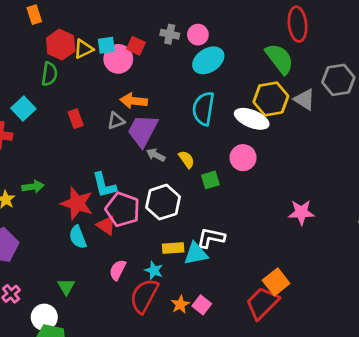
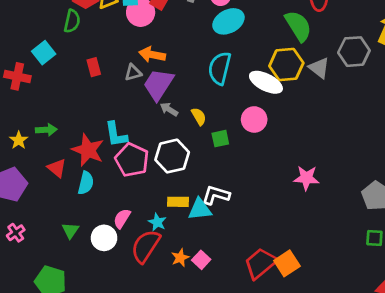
red triangle: (106, 225) -> (57, 168), moved
cyan semicircle: (78, 237) -> (86, 183), turned -150
orange square: (276, 282) -> (287, 263), moved
white circle: (44, 317) -> (104, 238), moved

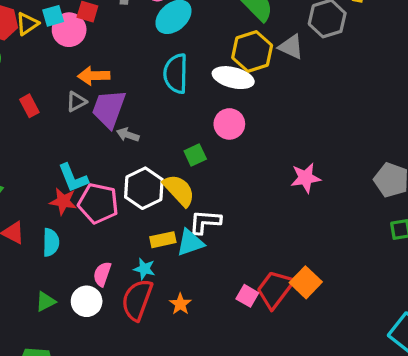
yellow semicircle: (199, 116) -> (179, 190), moved, size x1.6
red star: (88, 150) -> (63, 201), moved, size x0.7
green triangle: (70, 230) -> (45, 302), turned 42
pink square: (201, 260) -> (247, 296), moved

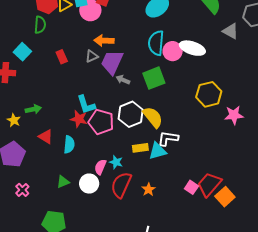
yellow hexagon: (252, 52) -> (209, 94), moved
pink circle: (229, 124) -> (173, 51), moved
green square: (195, 155) -> (154, 78), moved, size x1.6
cyan star: (144, 269) -> (116, 162), moved
orange square: (306, 282) -> (225, 197), moved

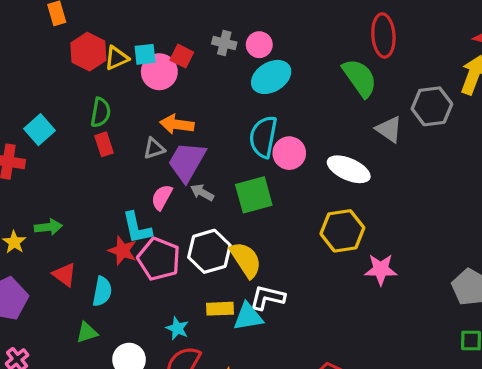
green semicircle: (40, 25) -> (101, 112), moved
white ellipse: (192, 48) -> (349, 169), moved
pink semicircle: (100, 167) -> (162, 197), moved
green triangle: (63, 182) -> (87, 332), moved

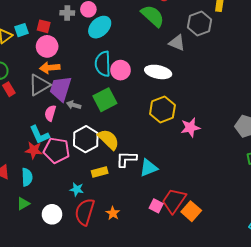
pink circle: (159, 72) -> (47, 46), moved
gray triangle: (154, 148) -> (39, 85), size x1.6
cyan triangle: (248, 317) -> (149, 168), moved

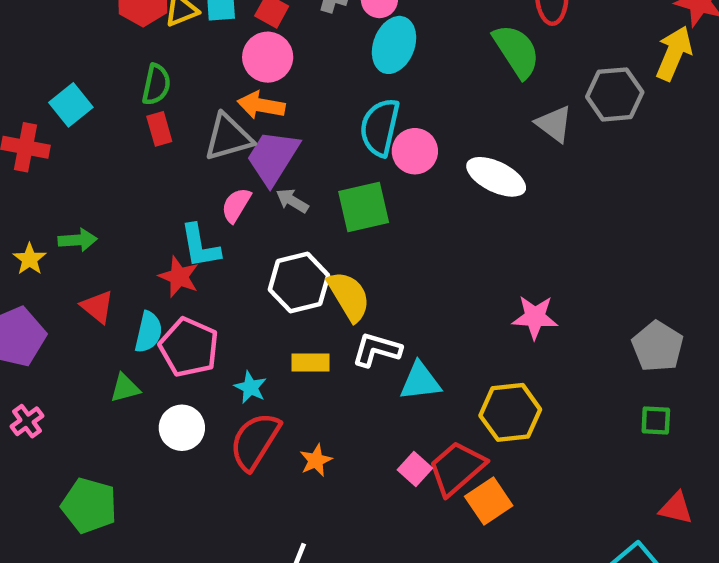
cyan ellipse: (100, 27) -> (394, 45), turned -40
yellow hexagon: (162, 110) -> (510, 412), moved
pink pentagon: (57, 150) -> (189, 347), moved

